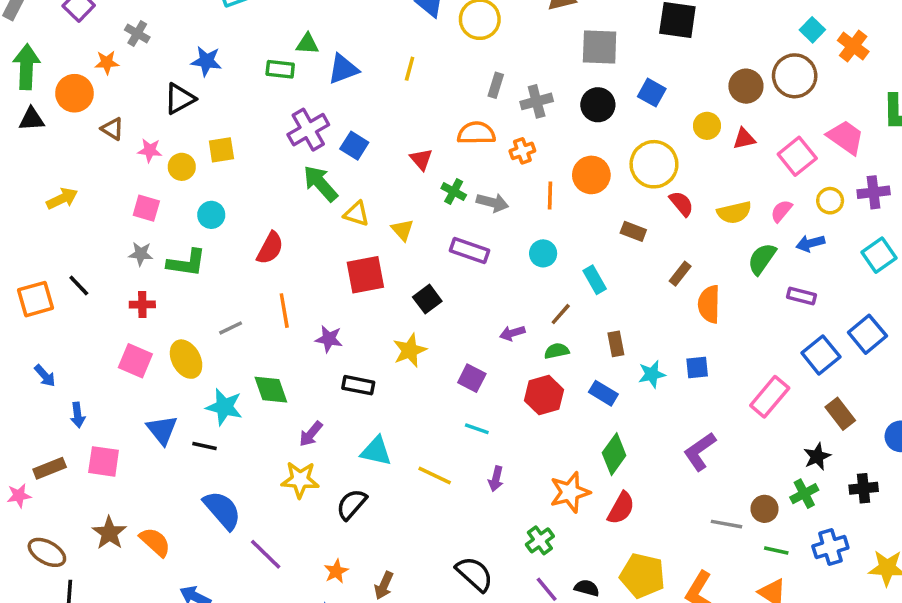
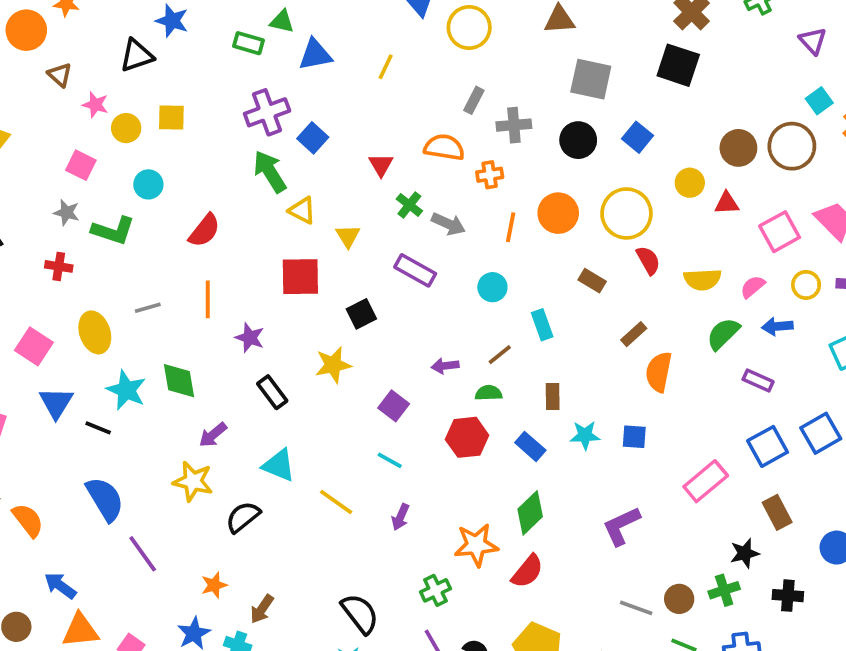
pink square: (135, 361) -> (34, 346), moved
black rectangle: (358, 385) -> (272, 392), turned 32

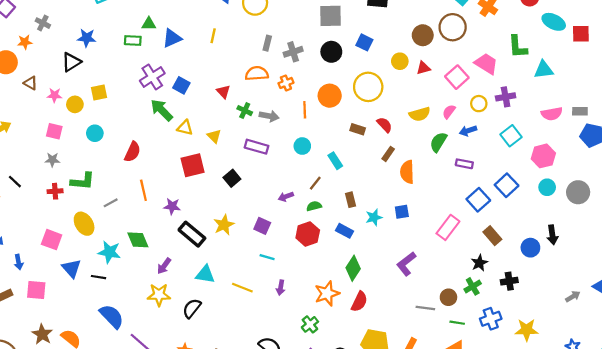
green L-shape: (113, 231) -> (83, 181), moved
red semicircle: (648, 260) -> (385, 125), moved
yellow star: (333, 365) -> (224, 225), moved
black rectangle: (272, 392) -> (192, 234), size x1.4

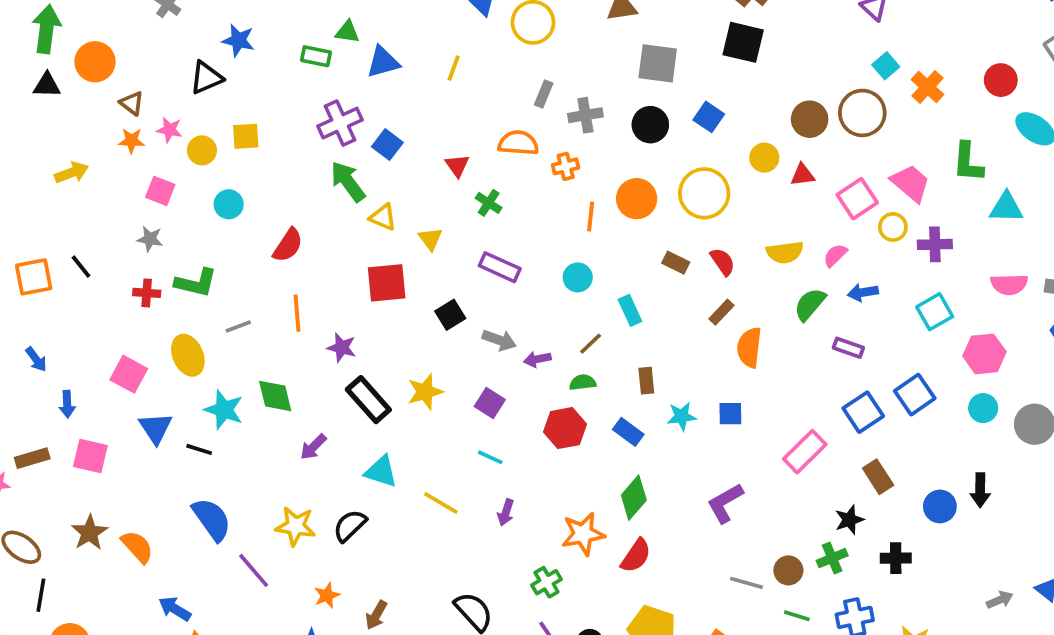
orange star: (25, 42) -> (131, 141), moved
yellow circle: (479, 104) -> (893, 227), moved
gray arrow: (269, 116) -> (499, 340), moved
yellow star: (159, 295) -> (296, 526), moved

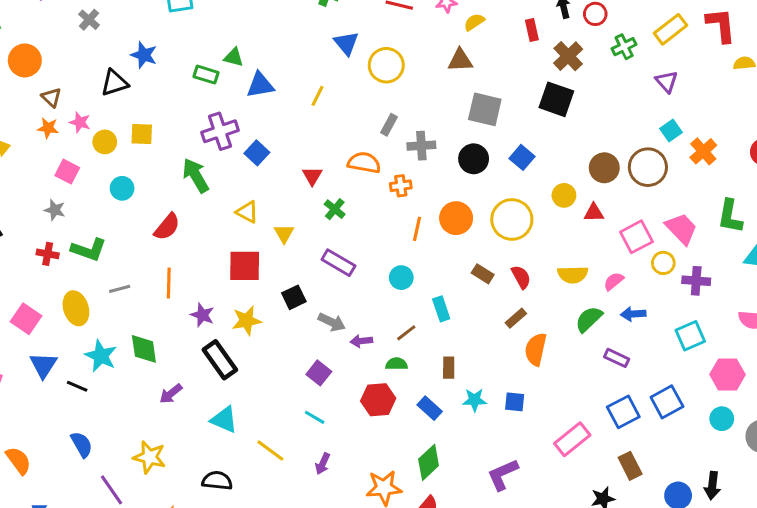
green arrow: (348, 181) -> (196, 175), moved
yellow star: (425, 392) -> (247, 321), moved
blue semicircle: (212, 519) -> (82, 444), size x0.7
black semicircle: (350, 526) -> (217, 481), moved, turned 44

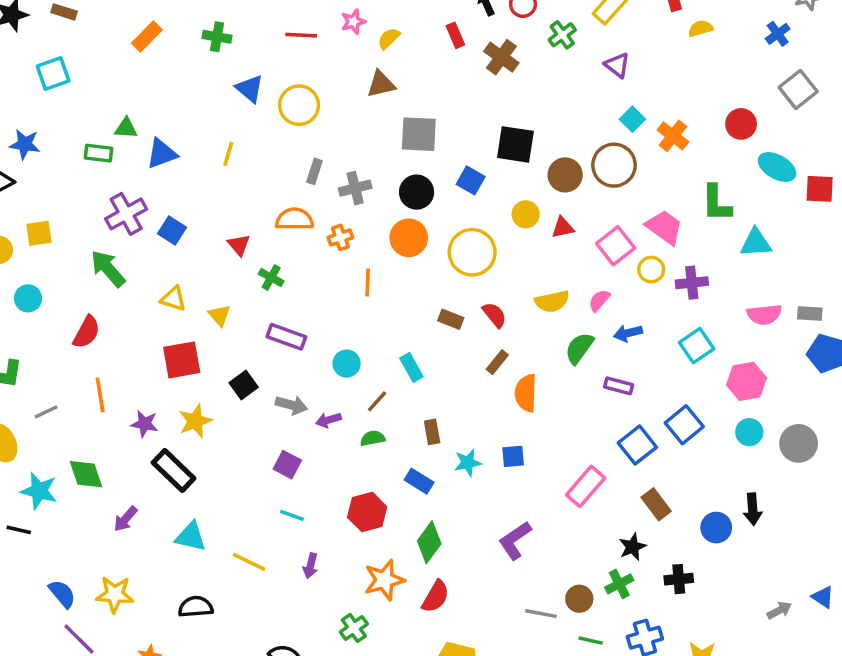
black square: (556, 99) -> (515, 144), moved
orange circle: (456, 218) -> (409, 238), moved
cyan circle: (401, 278) -> (347, 364), moved
red hexagon: (378, 400) -> (367, 512), moved
blue semicircle: (82, 444) -> (62, 594), moved

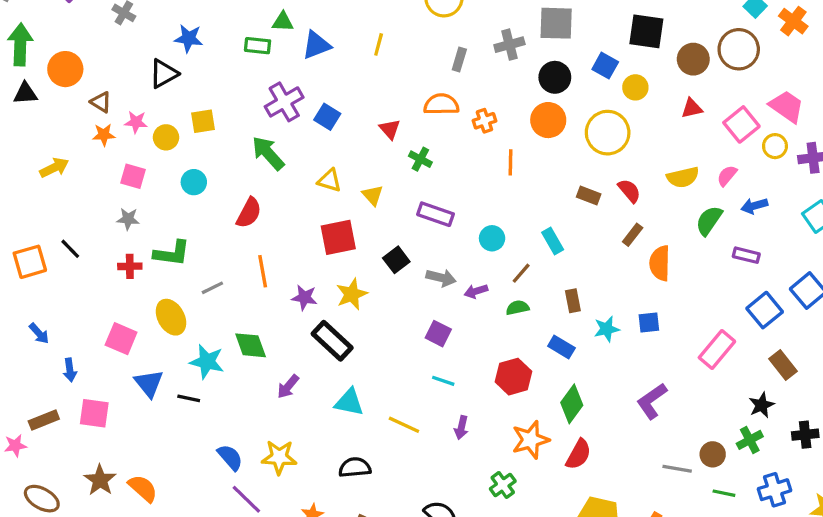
gray cross: (355, 188) -> (509, 45), moved
yellow circle: (526, 214) -> (635, 87), moved

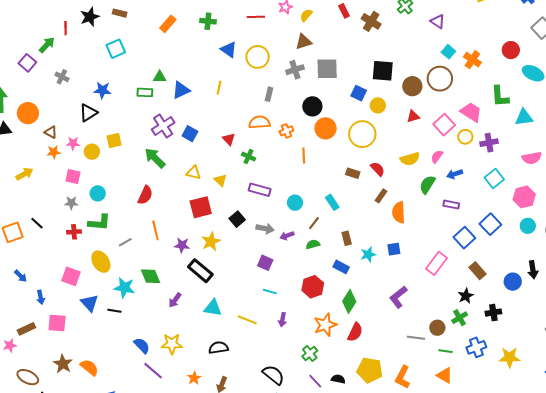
gray cross: (509, 45) -> (295, 70), moved
black circle: (555, 77) -> (312, 106), moved
cyan circle: (194, 182) -> (98, 193), moved

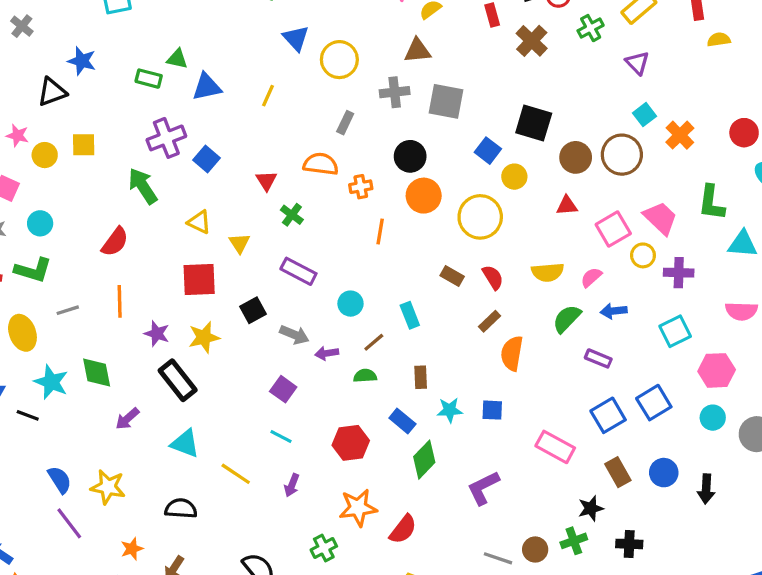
pink rectangle: (437, 263) -> (555, 447), turned 70
blue circle: (513, 282) -> (664, 473), moved
green diamond: (349, 301) -> (424, 460), moved

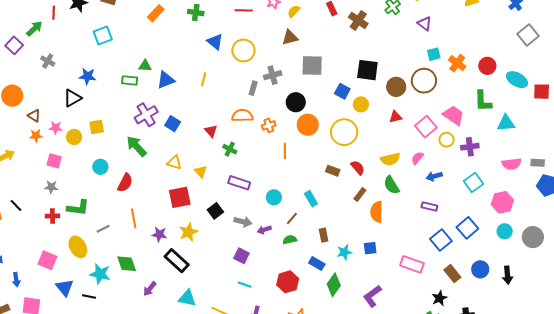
gray cross: (395, 92) -> (273, 75), moved
cyan square: (645, 115) -> (434, 54), turned 32
red circle: (744, 133) -> (487, 66), moved
cyan circle: (40, 223) -> (100, 167), moved
green semicircle: (567, 319) -> (391, 185), moved, turned -66

